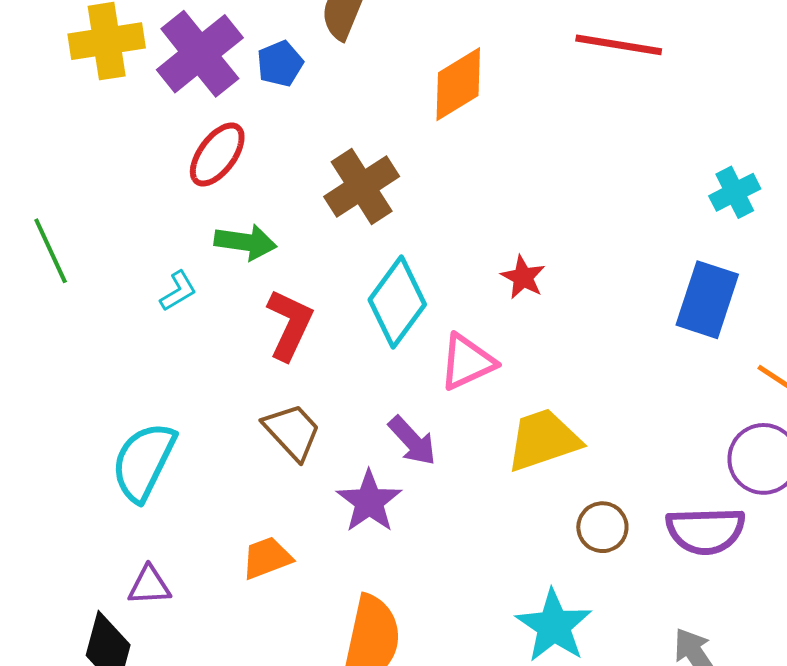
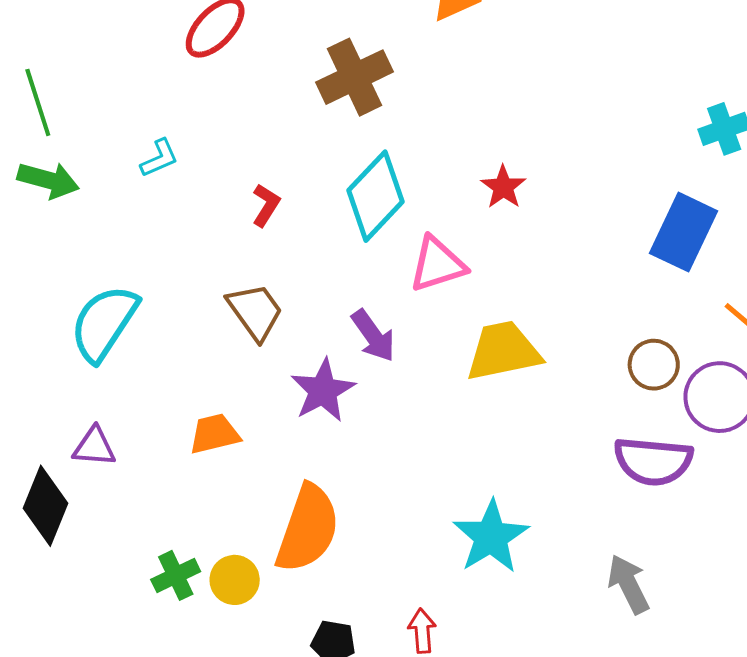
green arrow: (245, 242) -> (48, 180), moved
red L-shape: (290, 325) -> (266, 205), size x0.6
brown circle: (602, 527) -> (654, 365), moved

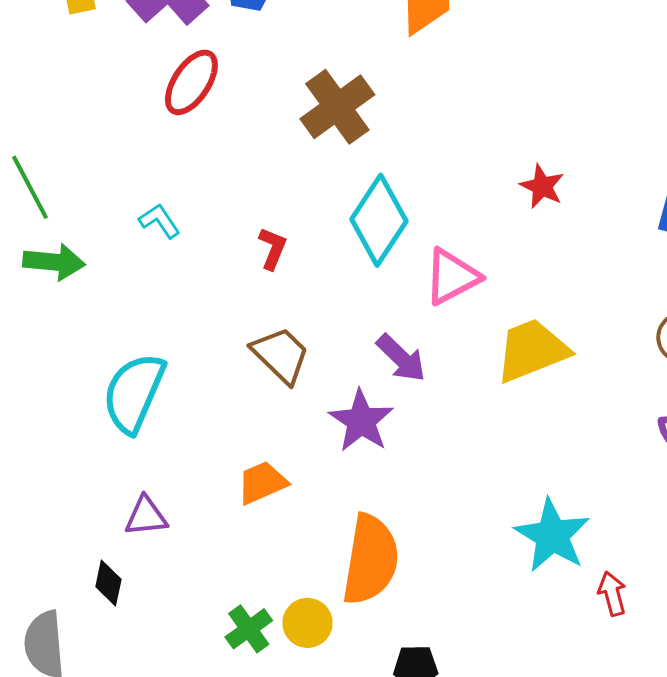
cyan L-shape: (159, 158) -> (160, 221), turned -90
red star: (503, 187) -> (542, 186), moved
black diamond: (46, 506) -> (108, 583), size x0.6
red arrow: (422, 631) -> (612, 594), moved

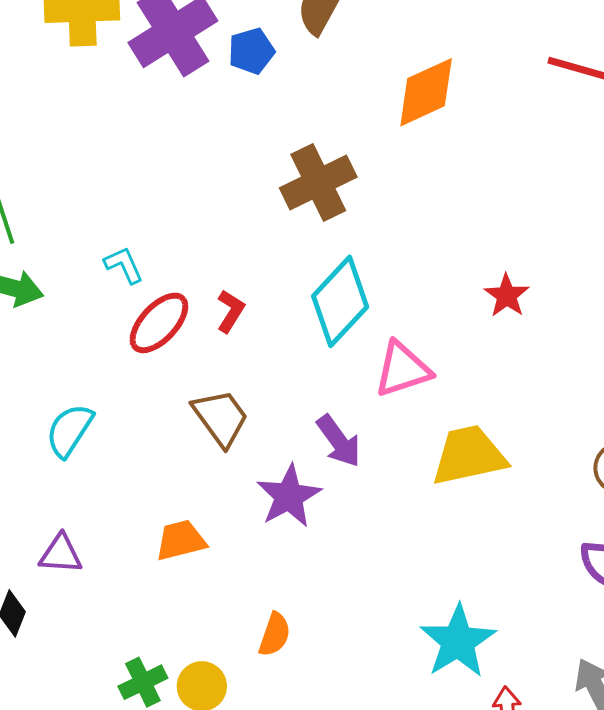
red ellipse: (191, 82) -> (159, 323), moved
cyan semicircle: (134, 393) -> (69, 430), size x0.7
orange semicircle: (370, 560) -> (275, 634), size x0.5

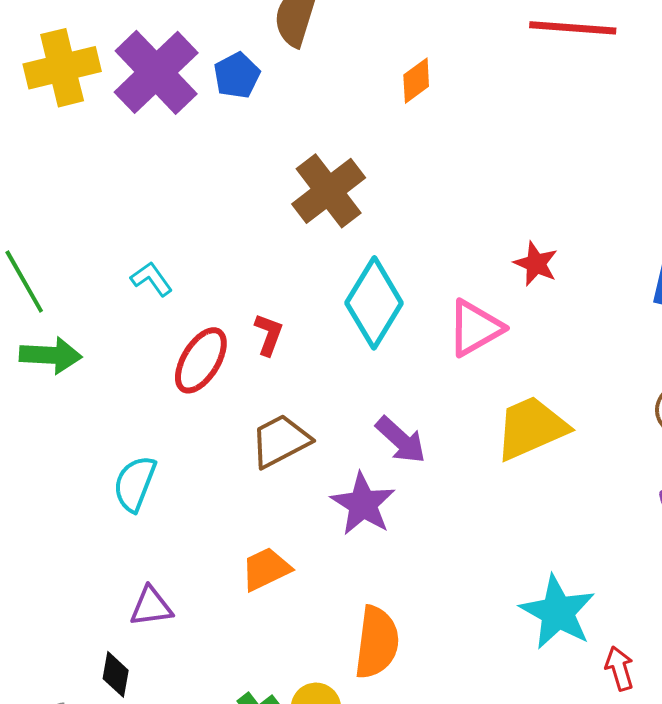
orange diamond: (426, 92) -> (416, 81), size x0.6
cyan L-shape: (124, 265) -> (152, 279), moved
pink triangle: (402, 369) -> (475, 328), moved
brown trapezoid: (221, 418) -> (280, 441), turned -70
orange semicircle: (275, 634) -> (377, 642), size x1.6

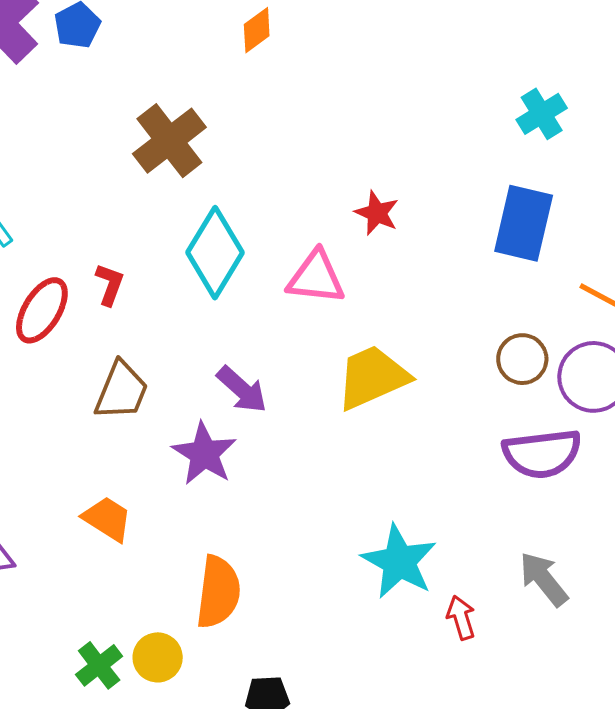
pink triangle: (475, 328) -> (316, 277), turned 36
brown trapezoid: (280, 441) -> (121, 391), turned 140
orange trapezoid: (266, 569) -> (107, 519), turned 58

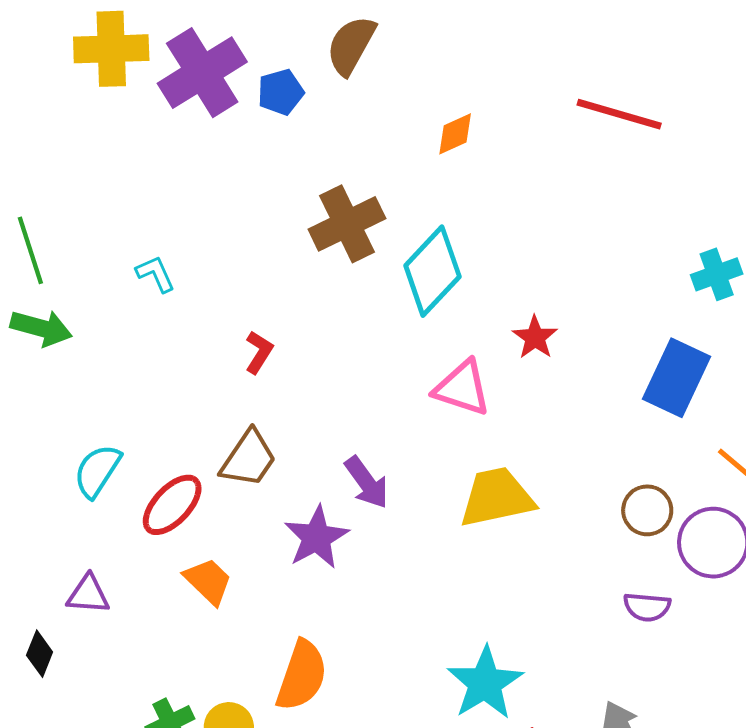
cyan diamond: (215, 253) -> (432, 271), moved
red ellipse: (42, 310) -> (172, 505), moved
purple semicircle: (542, 454) -> (647, 607), size x0.6

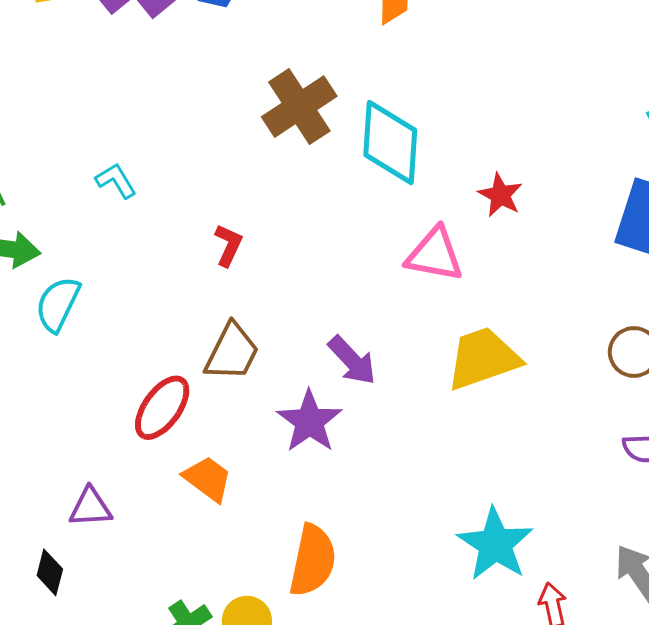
cyan diamond: (432, 271) -> (390, 142), turned -32
cyan semicircle: (97, 471) -> (58, 304), moved

